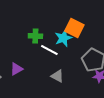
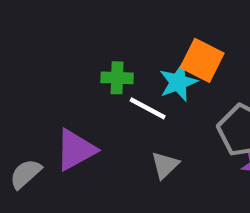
purple triangle: (16, 69) -> (76, 150), size x1.5
gray triangle: (57, 76) -> (165, 165), turned 48

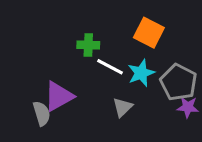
cyan star: (178, 82) -> (141, 73), moved
gray semicircle: (26, 174) -> (42, 113), moved, turned 115

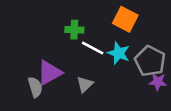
cyan star: (141, 73) -> (119, 53), turned -30
gray triangle: (123, 107) -> (85, 84), moved

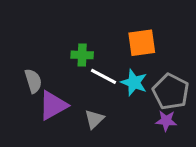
orange square: (125, 19) -> (142, 43), turned -35
purple star: (158, 82) -> (166, 121), moved
gray semicircle: (35, 87) -> (33, 81), moved

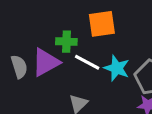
orange square: (142, 43) -> (102, 24), moved
purple triangle: (53, 105) -> (46, 62), moved

